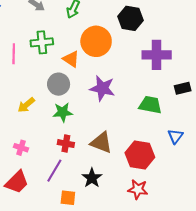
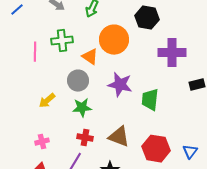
green trapezoid: (150, 105) -> (150, 100), moved, turned -95
blue triangle: (175, 136) -> (190, 152), moved
pink cross: (21, 148) -> (42, 142), turned -32

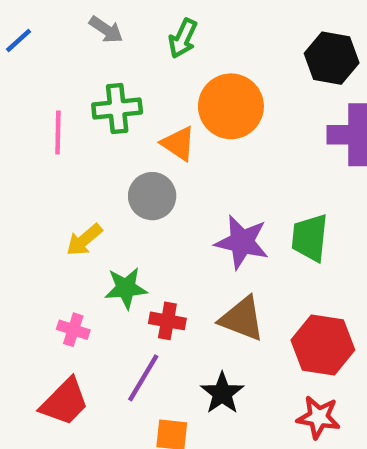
black hexagon: (147, 18) -> (332, 58), moved
purple star: (120, 85) -> (242, 242), moved
green star: (82, 108) -> (126, 288), moved
pink cross: (42, 142) -> (73, 330), turned 32

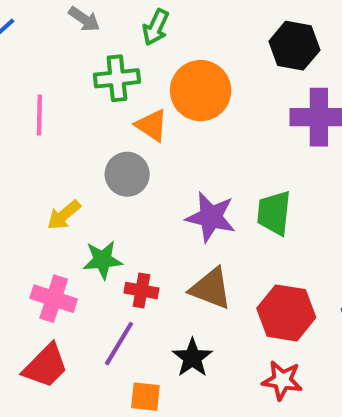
green cross: (117, 109) -> (117, 78), moved
pink cross: (73, 330) -> (54, 299), size x1.5

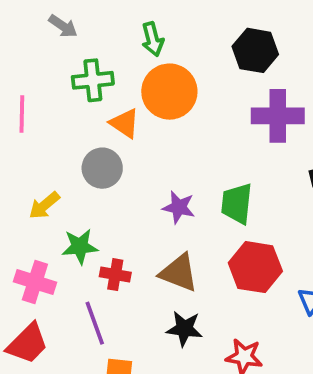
green arrow: (156, 27) -> (153, 39), moved, turned -40
purple star: (211, 217) -> (179, 207), size x0.7
red hexagon: (286, 313) -> (255, 267), moved
purple line: (119, 344) -> (95, 323), turned -51
black star: (192, 358) -> (184, 329), moved, turned -30

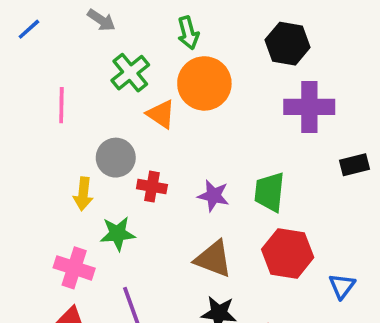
green cross: (93, 80) -> (130, 73), turned -33
gray circle: (102, 168) -> (116, 158), moved
yellow arrow: (44, 205) -> (83, 194), turned -44
red cross: (115, 275) -> (152, 187), moved

